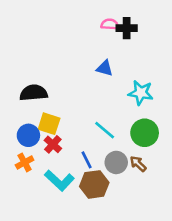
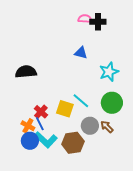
cyan star: (141, 93) -> (109, 72), turned -30
yellow square: (49, 124) -> (65, 109), moved
blue circle: (28, 135) -> (30, 141), moved
blue line: (87, 160) -> (40, 124), moved
orange cross: (25, 162) -> (28, 126), moved, turned -32

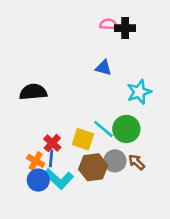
green circle: (112, 103) -> (126, 129), moved
blue line: (40, 124) -> (51, 158), turned 32
brown hexagon: (73, 143) -> (93, 167), moved

